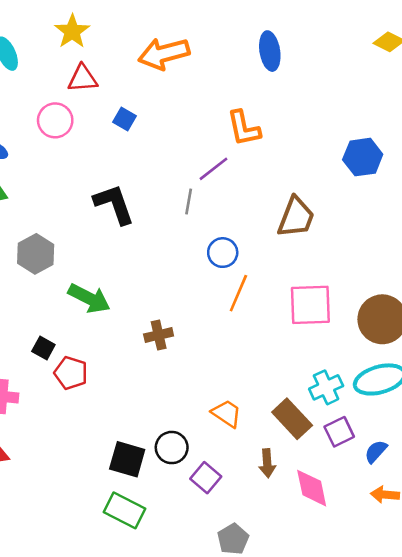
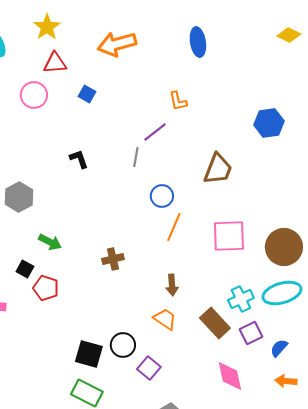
orange L-shape: (244, 128) -> (178, 101), size x0.7
black L-shape: (114, 204) -> (79, 159), size x0.6
green arrow: (89, 298) -> (50, 242), moved, size x0.7
brown arrow: (267, 463) -> (172, 285), moved

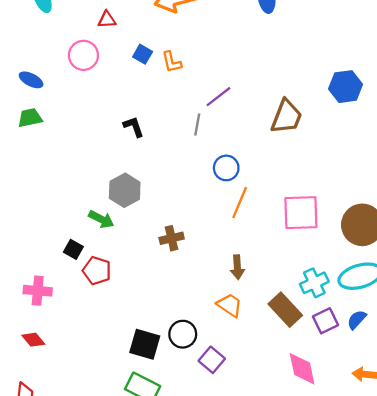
red triangle: (55, 63) -> (107, 20), size x0.7
orange L-shape: (178, 101) -> (172, 62), moved
brown trapezoid: (218, 169) -> (286, 117), moved
gray hexagon: (19, 197) -> (125, 190), moved
blue semicircle: (279, 348) -> (357, 320), moved

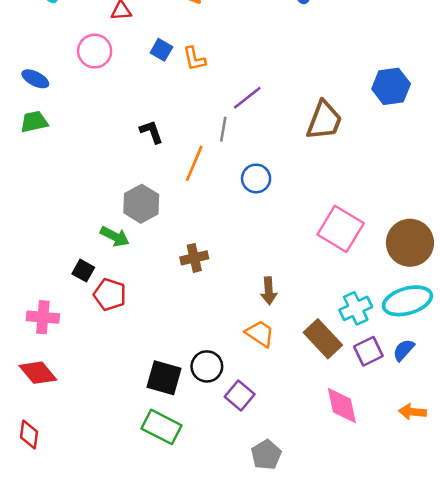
orange line: (240, 203) -> (194, 163), moved
pink square: (301, 213) -> (341, 229), turned 33
red diamond: (33, 340) -> (38, 373), size x1.4

